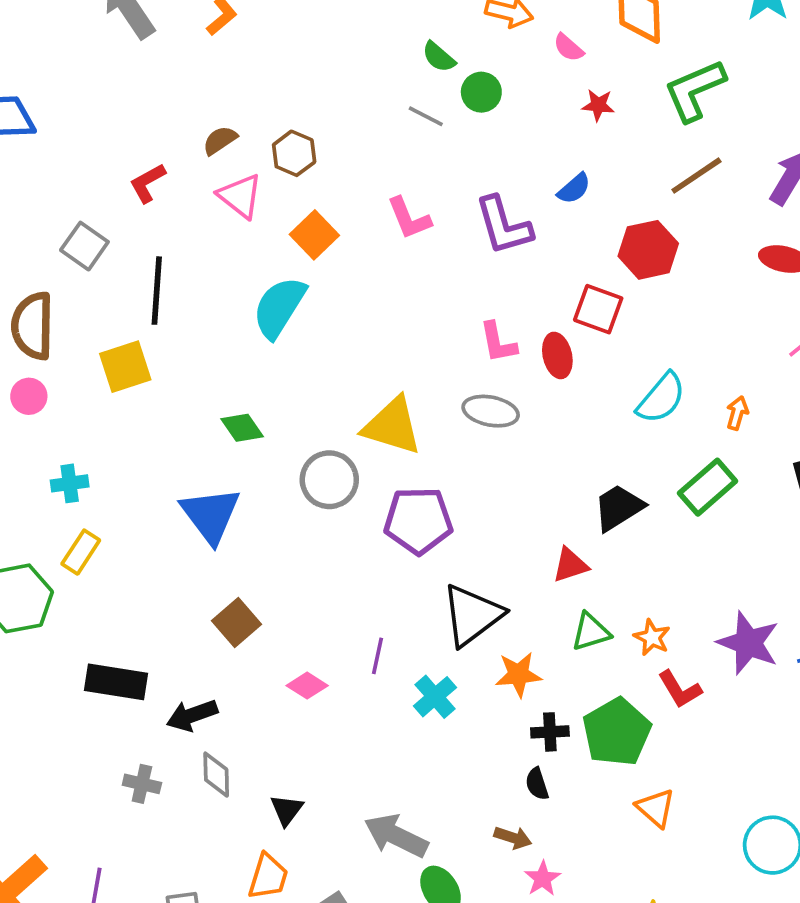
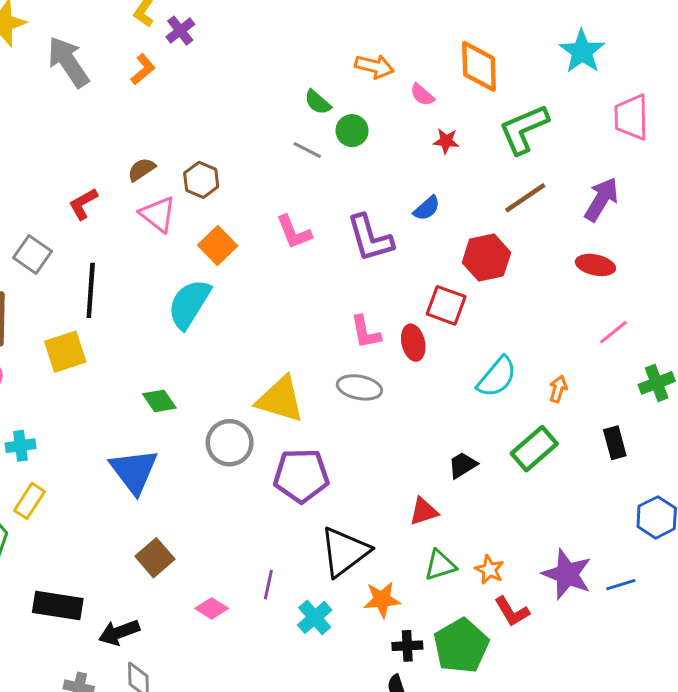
black trapezoid: (619, 508) -> (463, 465), size x0.7

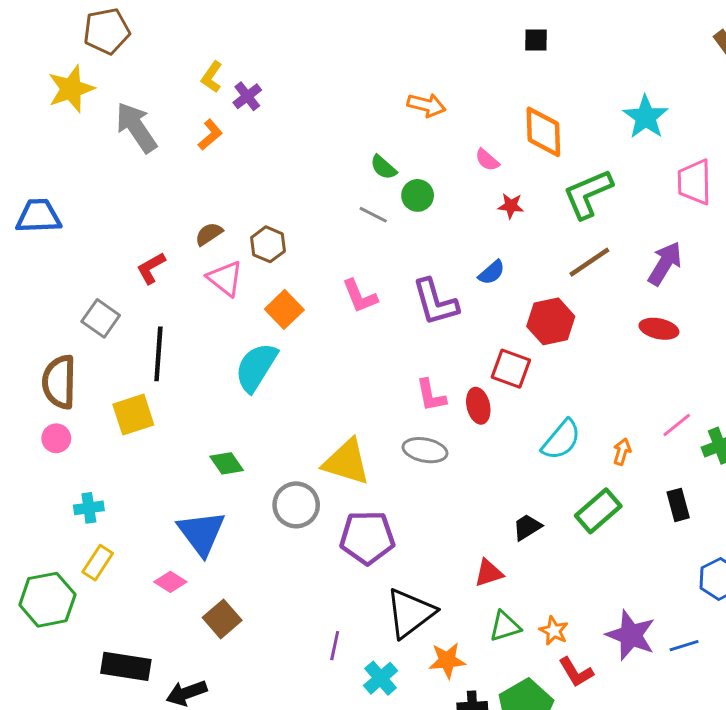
orange arrow: (374, 66) -> (426, 105), moved
pink line: (613, 332) -> (677, 425), moved
pink diamond: (212, 608) -> (170, 582), moved

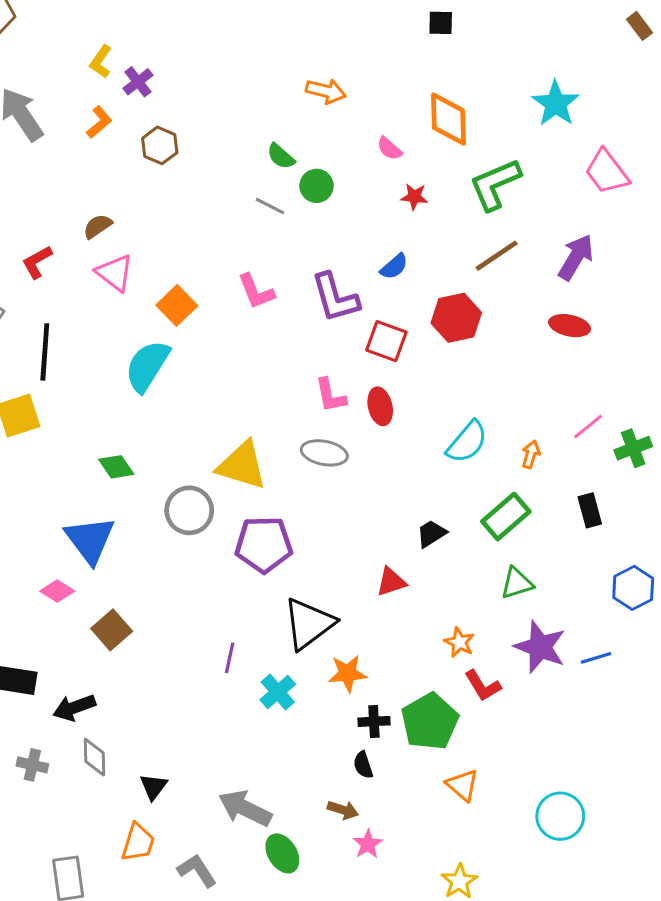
pink trapezoid: (694, 182) -> (607, 172), turned -36
brown hexagon: (268, 244) -> (160, 145), moved
red square: (511, 369) -> (386, 341), moved
green triangle: (505, 626) -> (517, 583), moved

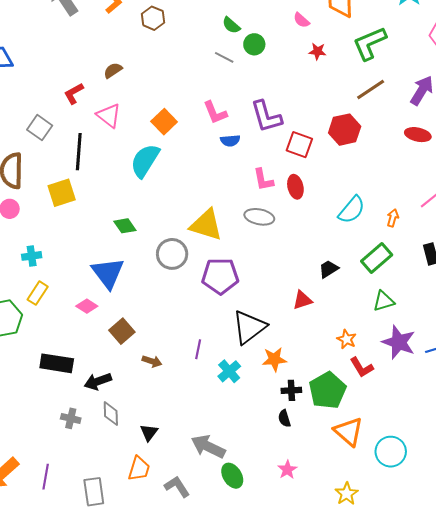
blue semicircle: (394, 267) -> (230, 141), moved, turned 36
pink triangle: (115, 273) -> (109, 116), moved
orange triangle: (462, 785) -> (349, 432), size x1.4
brown arrow: (343, 810) -> (152, 361), moved
cyan circle: (560, 816) -> (391, 452), moved

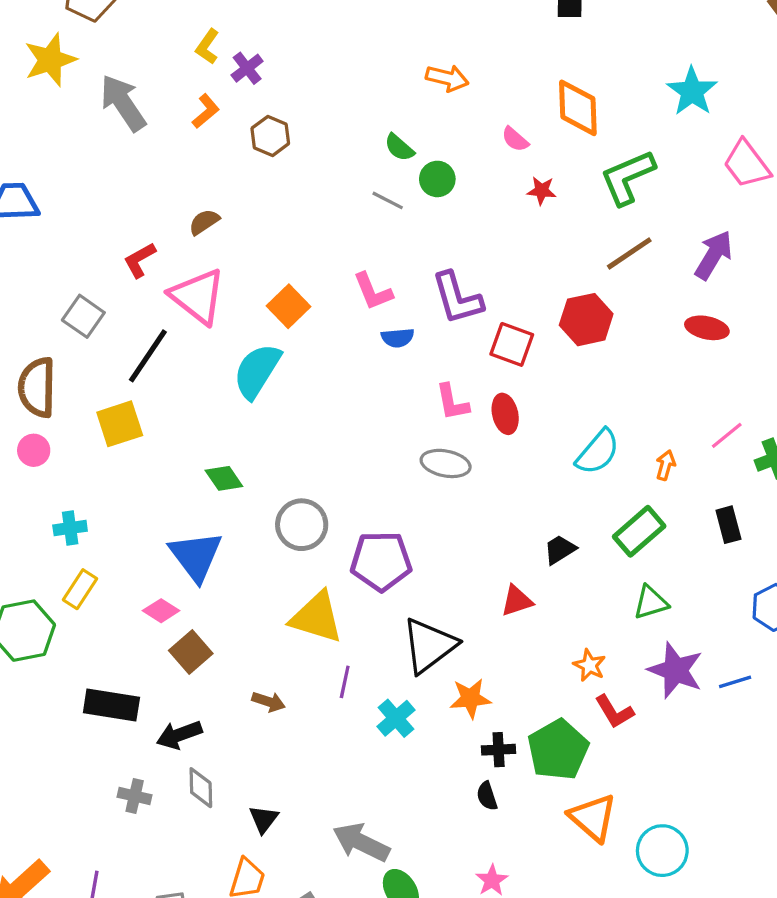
pink triangle: (109, 116) -> (197, 296), size x1.4
black line: (79, 152) -> (148, 356), turned 30
yellow triangle: (206, 225) -> (317, 617), moved
brown square: (122, 331) -> (191, 652), moved

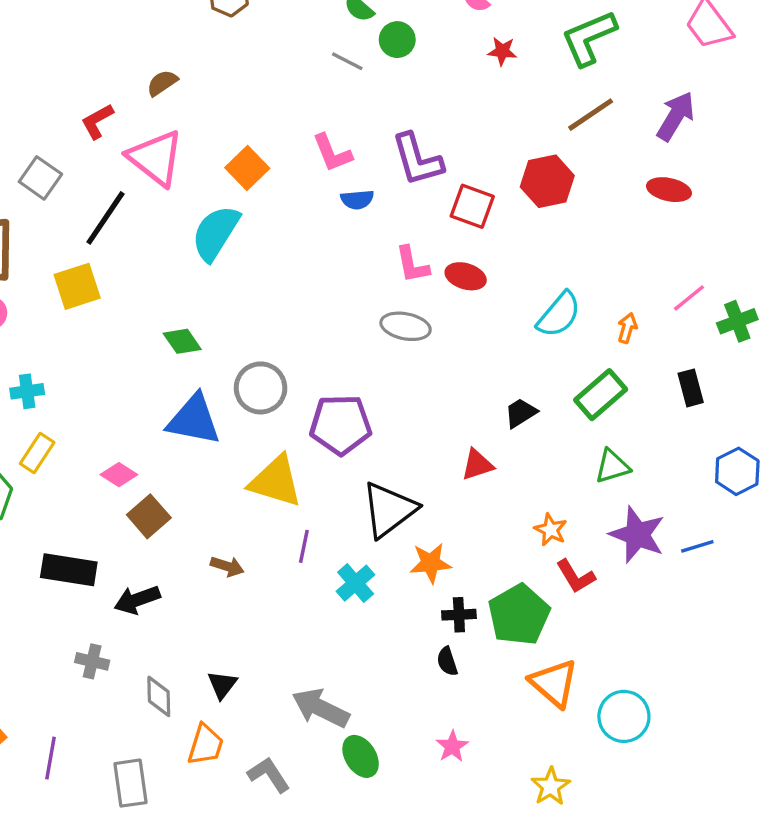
red ellipse: (505, 414) -> (466, 276), turned -60
blue triangle: (196, 556) -> (194, 420), moved, turned -42
gray diamond: (201, 788) -> (159, 696), moved

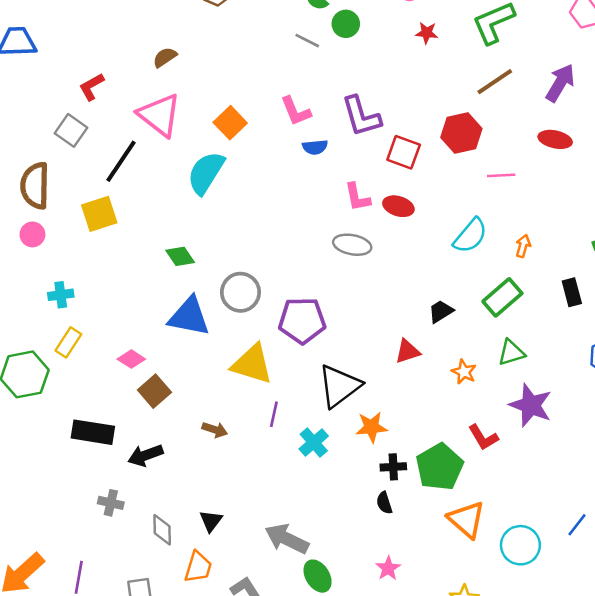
red L-shape: (97, 121) -> (92, 87), moved
pink line: (689, 298) -> (501, 175), moved, turned 36
orange star: (551, 530) -> (464, 372), moved
blue line: (697, 546) -> (577, 525), moved, turned -35

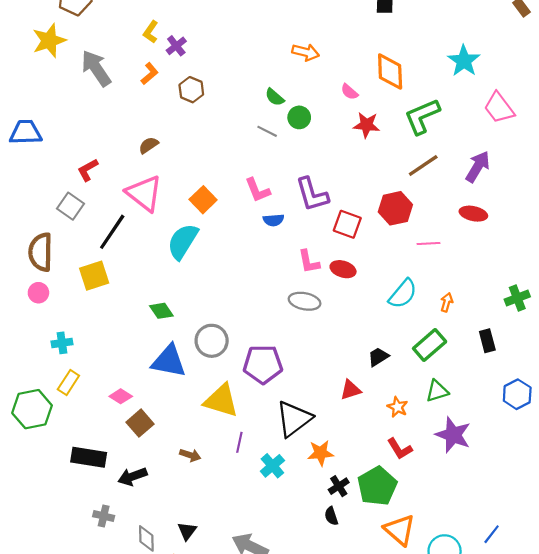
red star: (427, 33) -> (367, 125), size x1.4
red L-shape: (483, 437) -> (400, 449), moved
black cross: (393, 467) -> (339, 486), turned -30

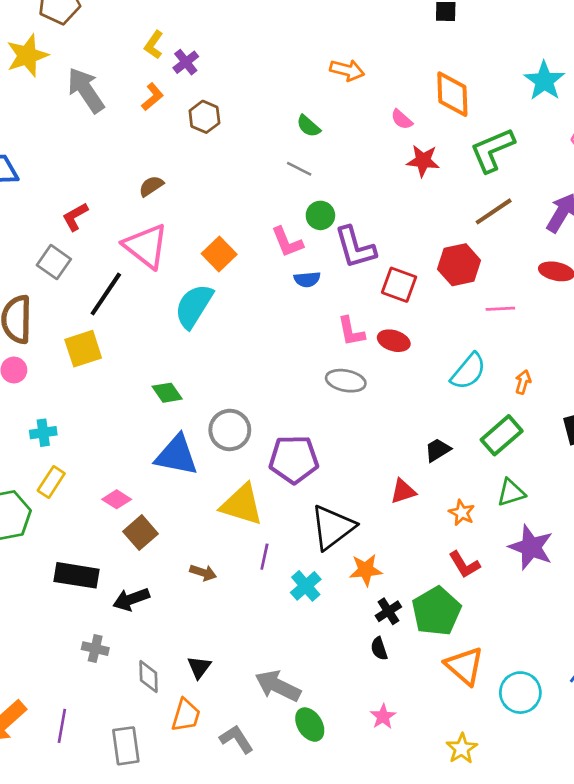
green circle: (299, 117) -> (320, 215), moved

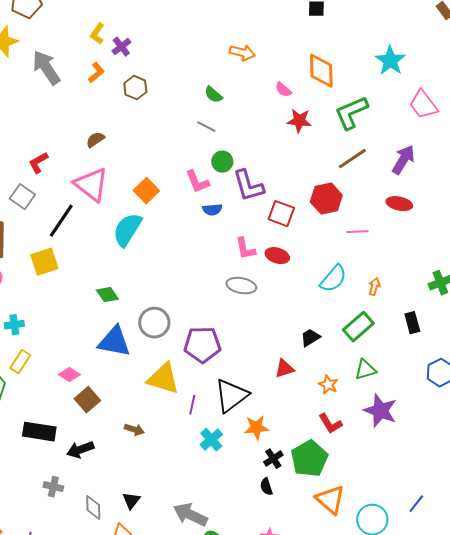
purple line: (264, 557) -> (192, 405), moved

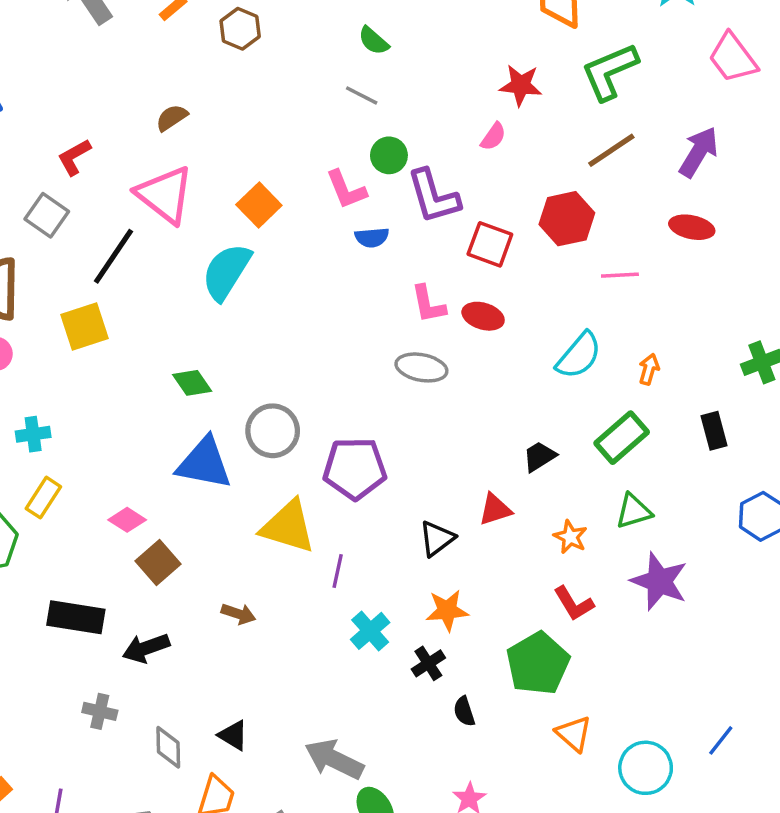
pink semicircle: (283, 90) -> (493, 137), moved, turned -96
black triangle: (231, 396) -> (437, 539), moved, size x0.6
black cross: (273, 459) -> (428, 663), moved
orange triangle: (330, 500) -> (574, 734), size x0.7
black triangle: (131, 501) -> (233, 735), turned -36

